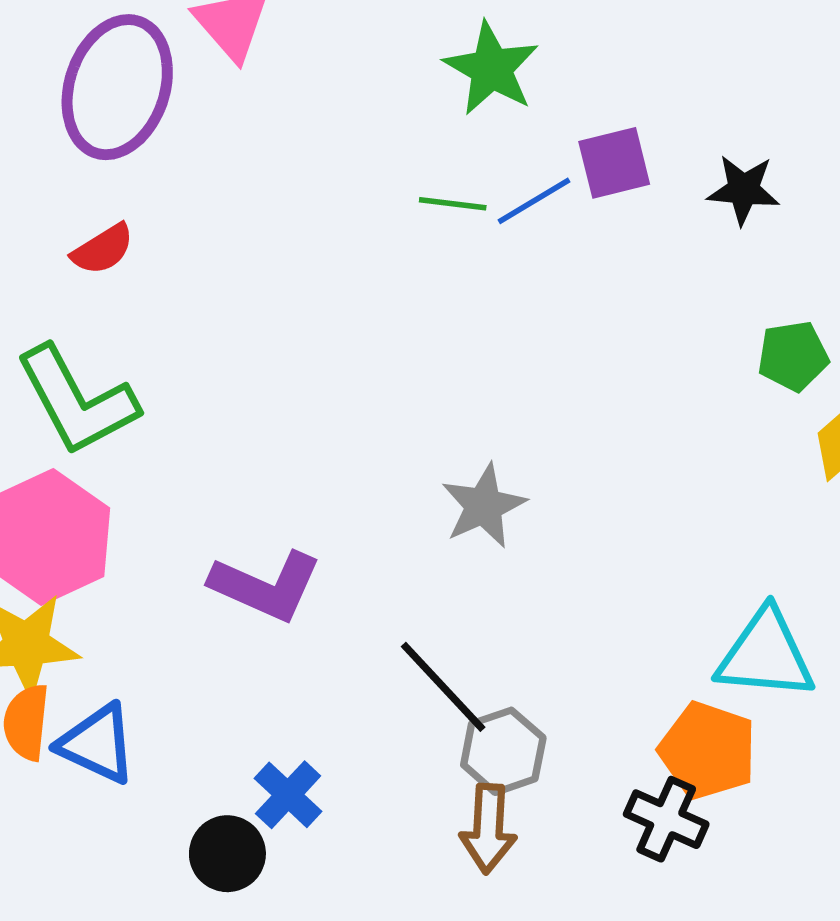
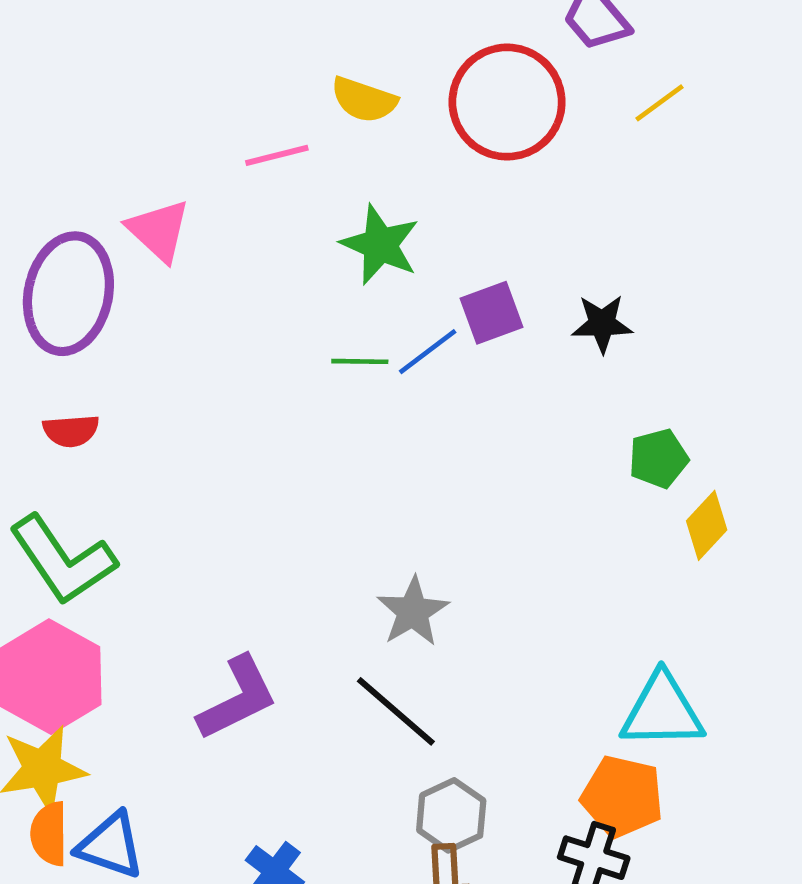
red semicircle: (103, 249) -> (71, 431), turned 34
purple L-shape: (266, 586) -> (238, 698), turned -44
black line: (443, 687) -> (396, 711), moved

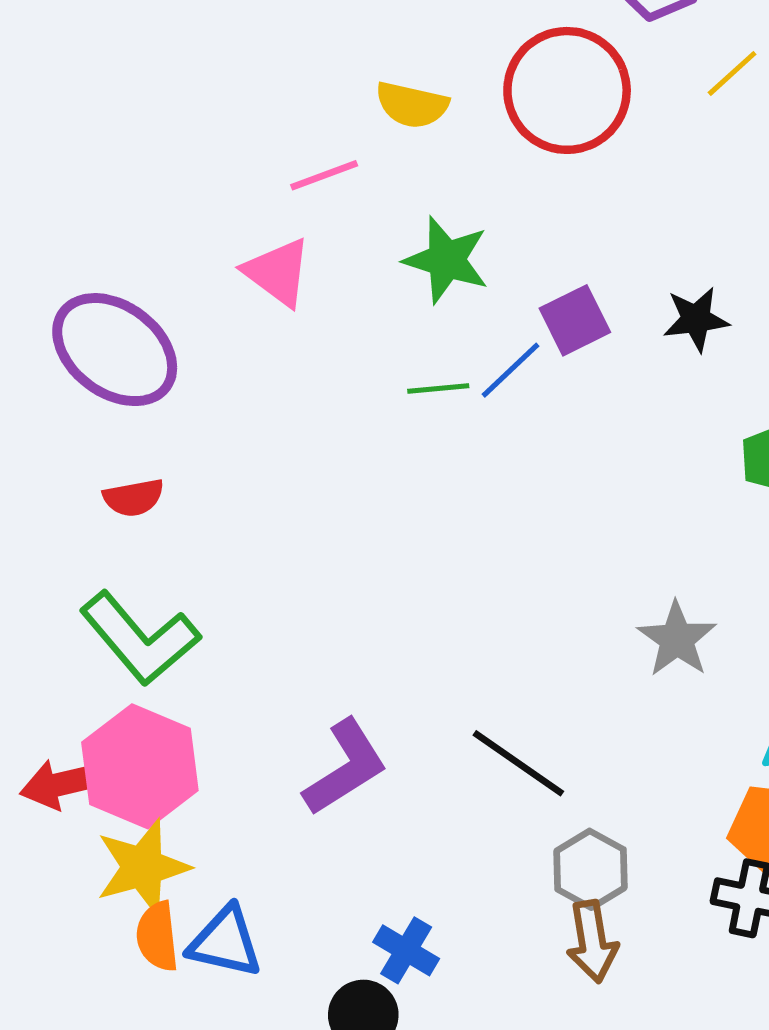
pink triangle: (159, 230) -> (278, 272), moved
purple ellipse: (68, 294) -> (115, 350), turned -59
gray star: (413, 612) -> (677, 639), moved

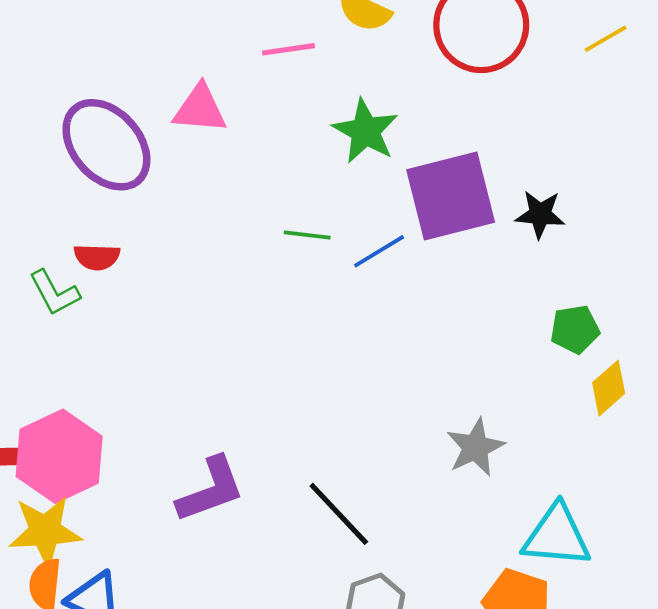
pink triangle: (278, 272) -> (200, 109), moved, turned -44
purple square: (575, 320) -> (451, 196), size x1.8
blue line: (510, 370) -> (379, 251), moved
green line: (438, 389) -> (307, 235), moved
green L-shape: (140, 638) -> (54, 293), moved, size x0.6

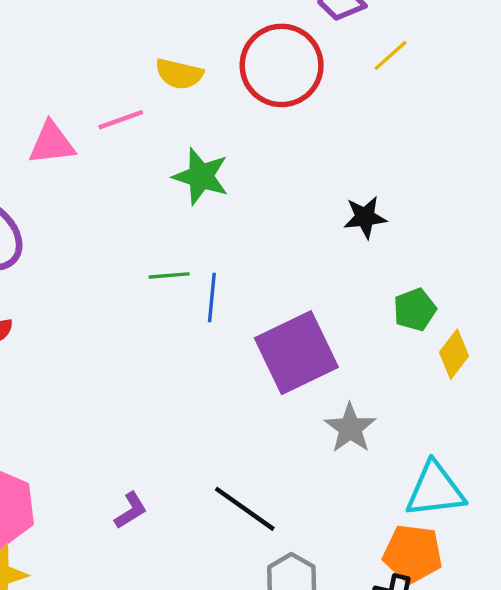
pink triangle: (200, 109) -> (52, 143), moved
purple square: (451, 196) -> (296, 353), moved
blue line: (379, 251) -> (212, 297), moved, turned -42
purple L-shape: (211, 490) -> (131, 510), size x0.6

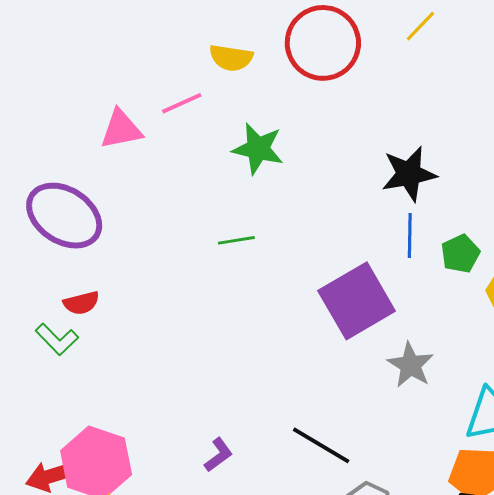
black star: (365, 217) -> (409, 174), size x1.4
blue line: (212, 297) -> (410, 236), moved

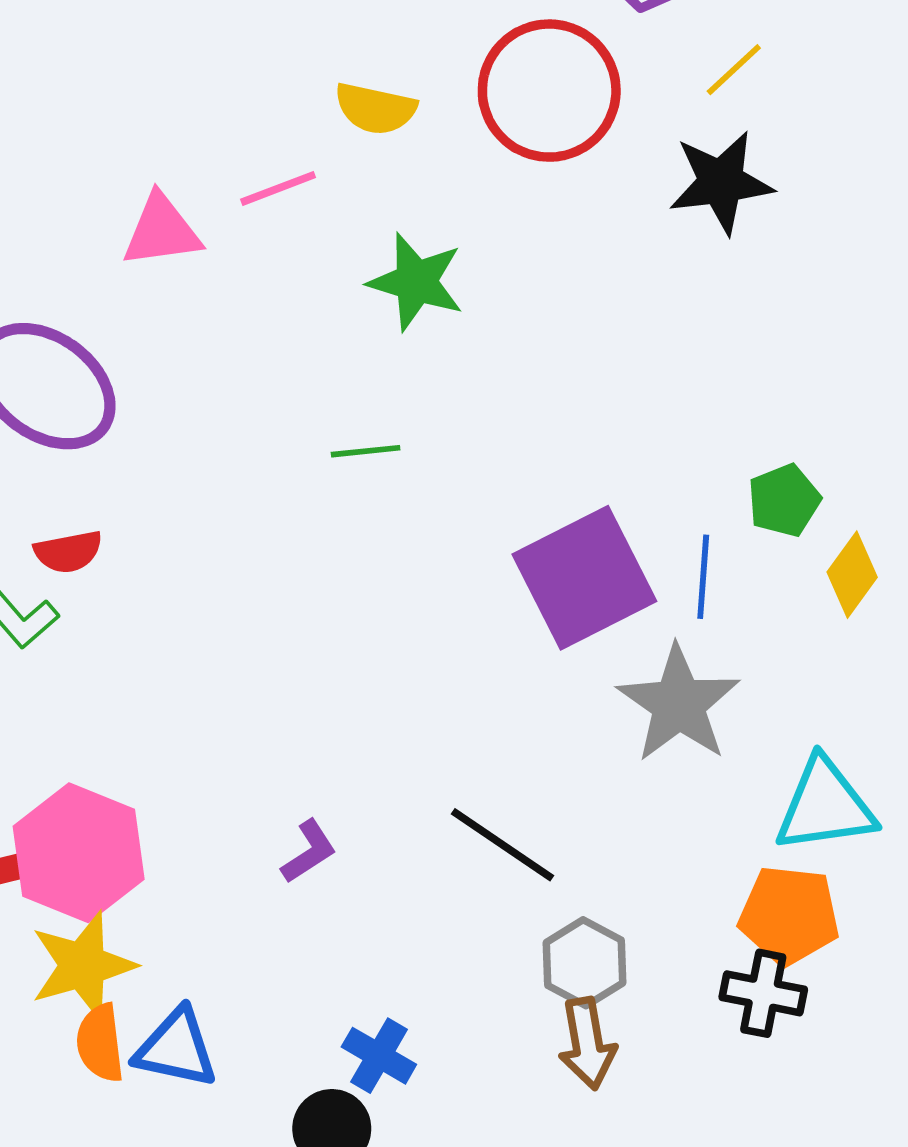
black star: (409, 174) -> (721, 182), moved
blue line: (410, 236) -> (703, 577), moved
gray star: (411, 365) -> (679, 704), size x1.4

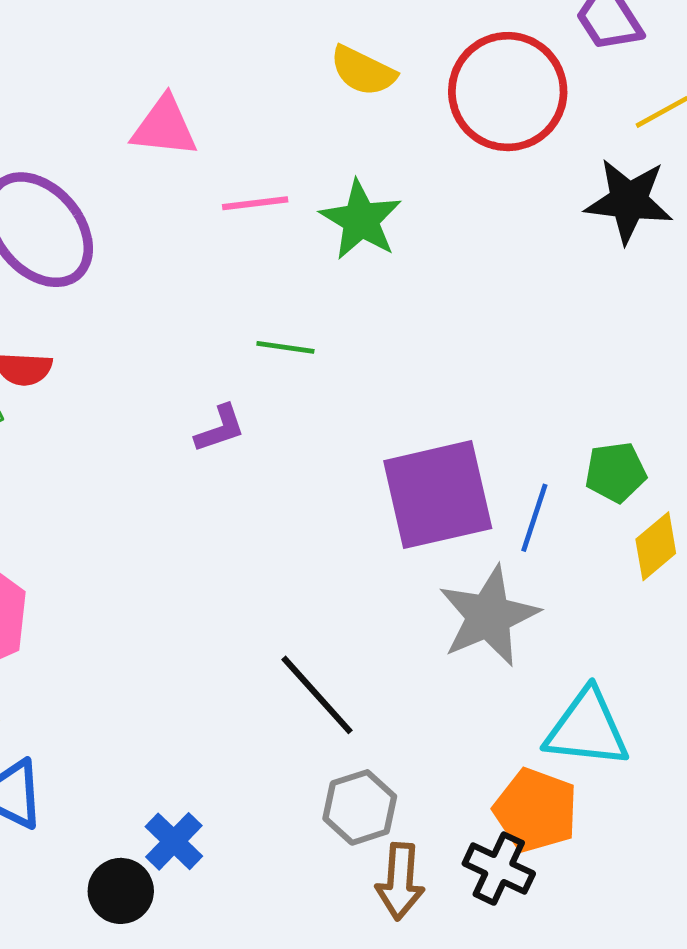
pink line: (278, 188) -> (255, 203), moved
purple L-shape: (309, 852) -> (220, 429), moved
brown arrow: (587, 1044) -> (400, 881), moved

